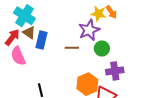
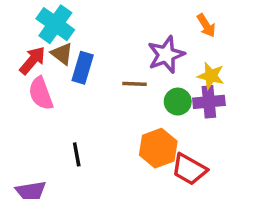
yellow star: (98, 14) -> (211, 76), moved
green circle: (102, 48) -> (178, 102), moved
purple cross: (115, 71) -> (209, 102), moved

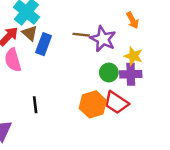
purple star: (166, 55) -> (103, 39), turned -30
brown line: (135, 84) -> (81, 35), moved
red trapezoid: (189, 169) -> (116, 103), moved

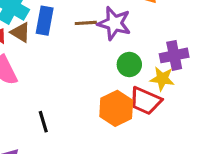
blue rectangle: (44, 44) -> (45, 21), moved
yellow star: (133, 56) -> (162, 79), moved
purple cross: (131, 74) -> (174, 55), moved

